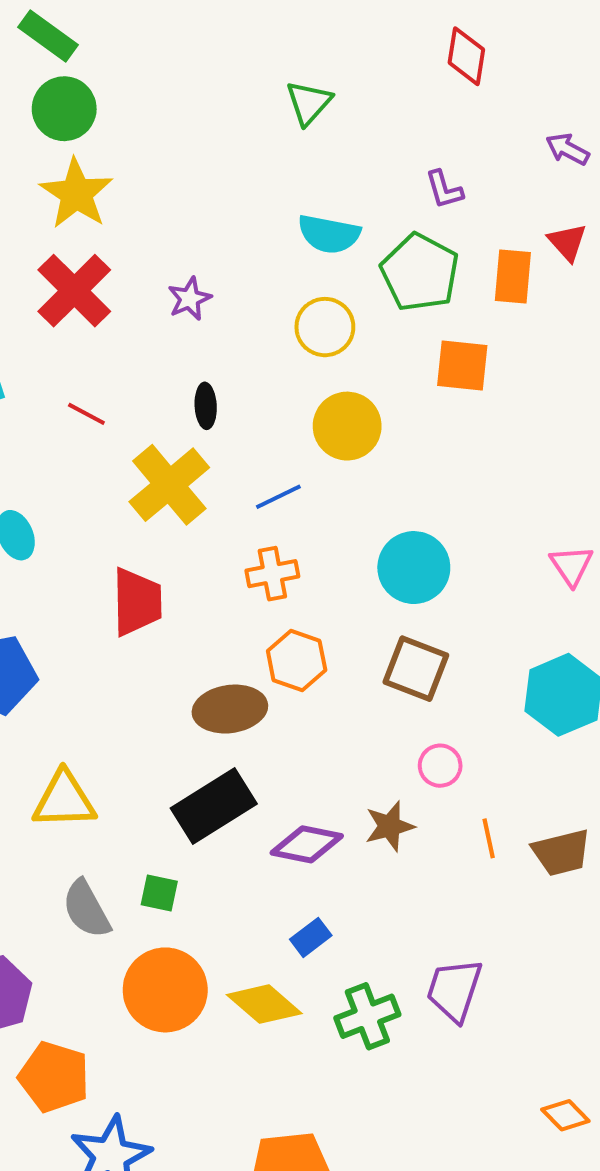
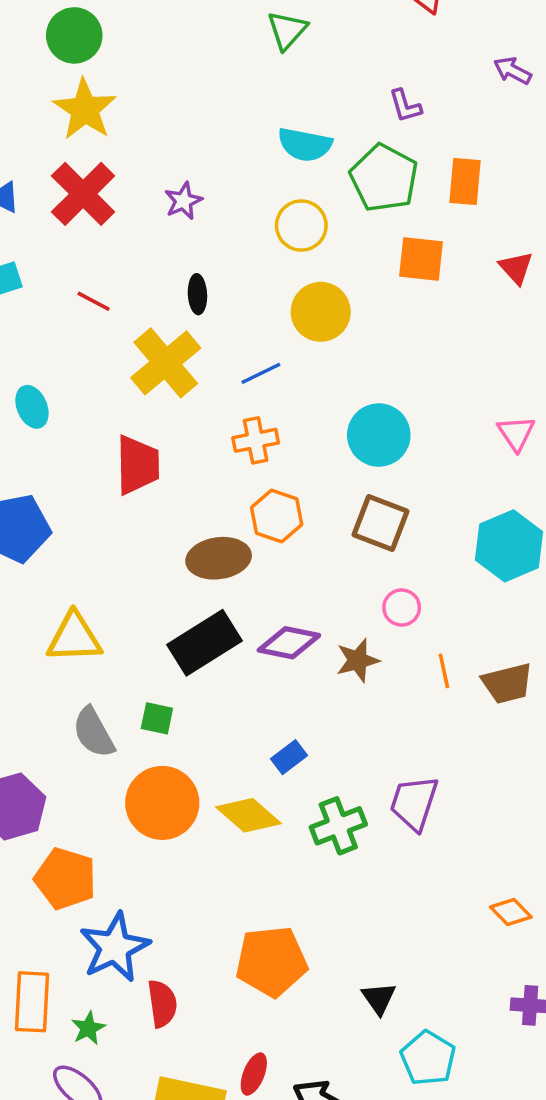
red triangle: (567, 242) -> (516, 268), moved
purple diamond: (307, 844) -> (289, 643), moved

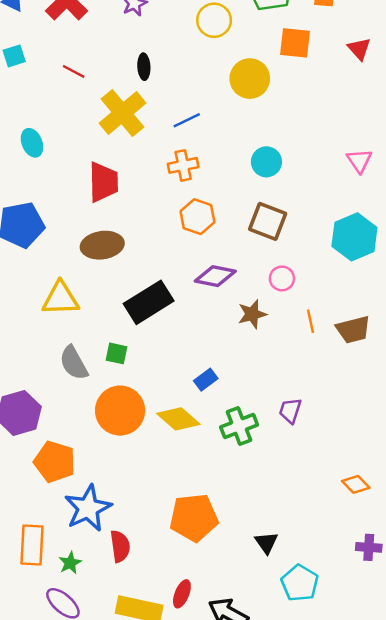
yellow circle: (321, 312) -> (250, 79), moved
cyan circle: (379, 435) -> (266, 162), size x0.7
brown ellipse: (219, 558) -> (102, 245), moved
purple diamond: (289, 643) -> (215, 276), moved
purple trapezoid: (414, 803) -> (290, 411), size x0.7

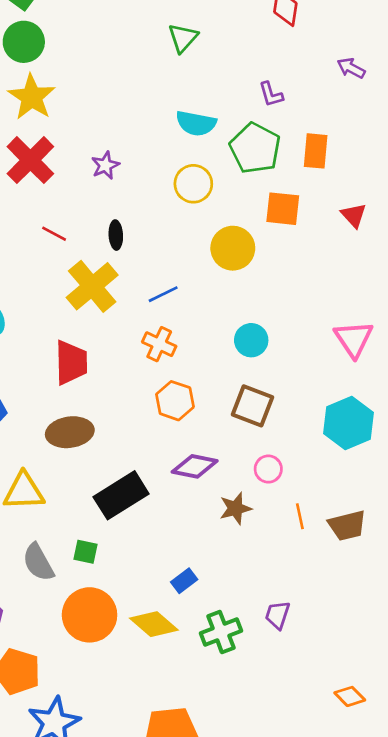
red line: (74, 71) -> (54, 234), moved
pink triangle: (359, 161) -> (354, 339), size x1.4
orange cross: (183, 165) -> (159, 344), turned 36

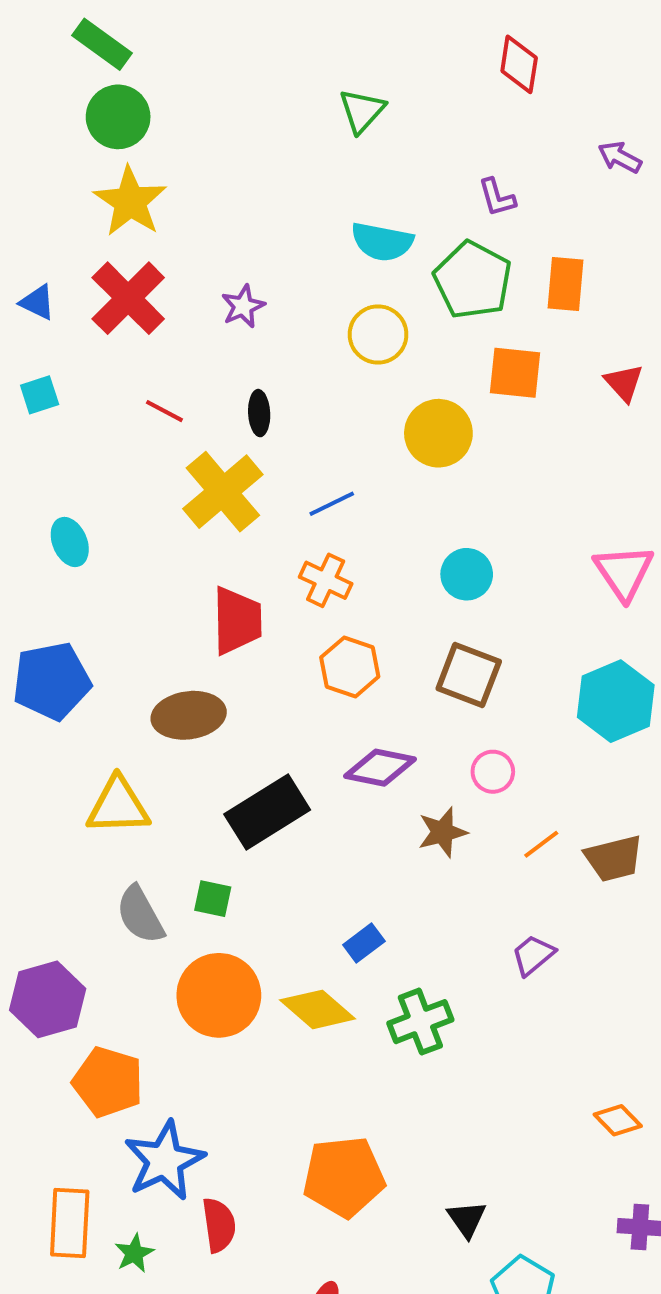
red trapezoid: (71, 363) -> (237, 621), moved
orange line: (300, 516) -> (541, 844), turned 65
purple trapezoid: (277, 615) -> (533, 955), moved, turned 32

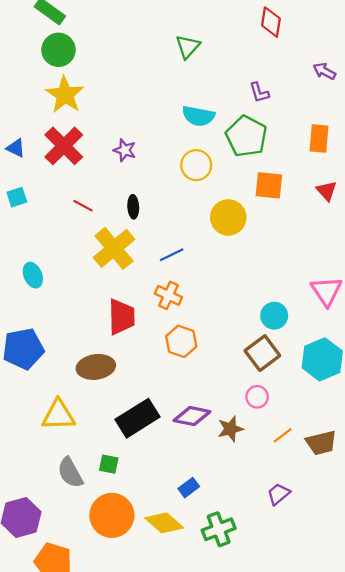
orange rectangle: (565, 284) -> (319, 138), moved
purple star: (243, 306) -> (125, 150), turned -30
cyan circle: (467, 574) -> (274, 316), moved
brown square: (469, 675) -> (262, 353), moved, turned 32
purple diamond: (380, 768) -> (192, 416), moved

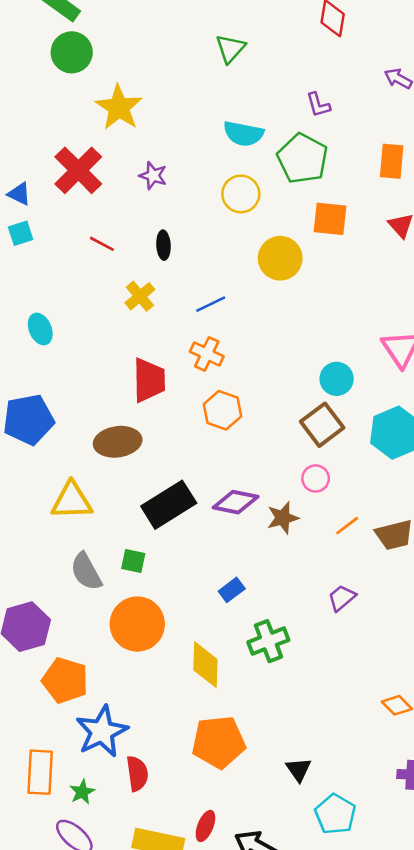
yellow star: (65, 95) -> (119, 107), moved
blue triangle: (16, 148) -> (19, 194), moved
yellow cross: (114, 248) -> (140, 296), size x0.6
yellow diamond: (164, 523) -> (205, 665), moved, turned 51

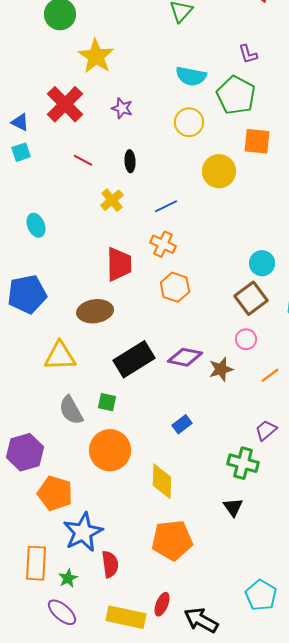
green cross: (268, 641) -> (243, 463), moved, turned 36
black triangle: (299, 770) -> (233, 507), moved

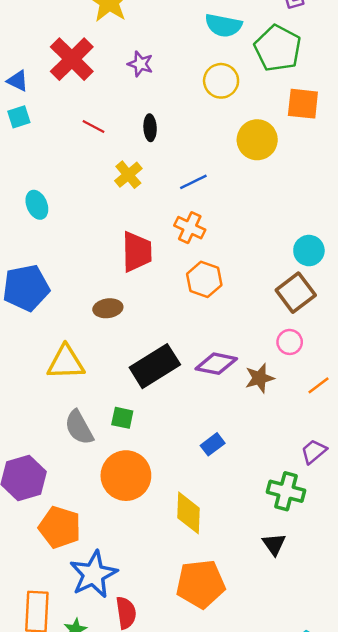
brown ellipse: (95, 311) -> (108, 308), size x0.7

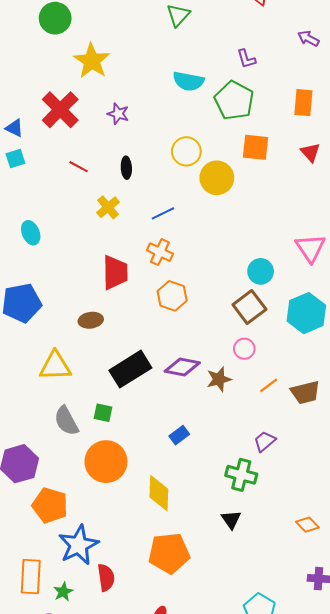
yellow circle: (221, 81) -> (186, 151), moved

